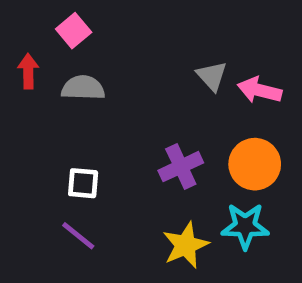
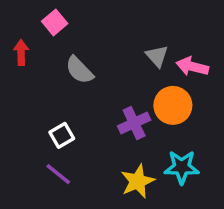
gray semicircle: (83, 88) -> (79, 70), moved, turned -136
orange circle: (255, 164) -> (173, 105), moved
white square: (83, 183) -> (62, 135), turned -35

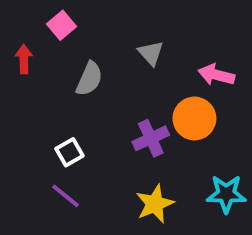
gray triangle: (157, 56) -> (151, 53), moved
gray semicircle: (79, 70) -> (89, 79), turned -112
cyan star: (182, 167) -> (226, 194), moved

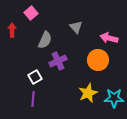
purple cross: (151, 138) -> (58, 61), moved
purple line: (65, 196) -> (33, 99), turned 56
yellow star: (155, 204) -> (88, 93), moved

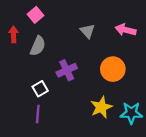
pink arrow: (109, 38) -> (126, 30), moved
gray semicircle: (45, 40) -> (38, 46), moved

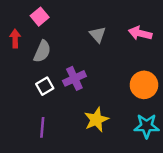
orange circle: (113, 69) -> (144, 85), moved
white square: (40, 89) -> (45, 86), moved
yellow star: (101, 107) -> (96, 120), moved

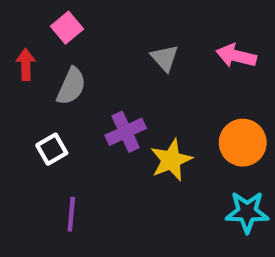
white square: (45, 86) -> (52, 149), moved
yellow star: (96, 120) -> (171, 160), moved

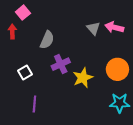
pink square: (67, 28) -> (23, 13), moved
gray triangle: (165, 58) -> (93, 28), moved
gray semicircle: (71, 86) -> (47, 40), moved

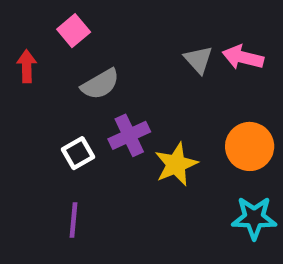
pink square: (23, 13) -> (74, 31), moved
gray semicircle: (47, 40) -> (100, 84), turned 36
white square: (25, 72) -> (78, 153), moved

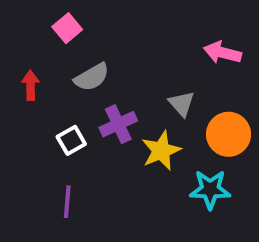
gray triangle: (198, 60) -> (182, 104), moved
red arrow: (27, 66) -> (30, 85), moved
cyan star: (254, 218) -> (210, 189), moved

